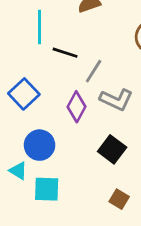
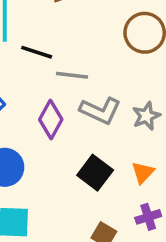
gray line: (94, 71) -> (72, 75), turned 65

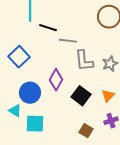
gray L-shape: (100, 111) -> (84, 61), turned 60
purple diamond: (51, 120) -> (56, 80), moved

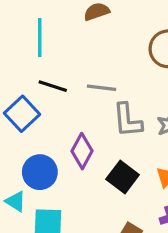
black line: (48, 28) -> (53, 86), moved

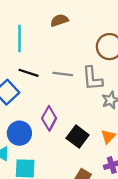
gray L-shape: (127, 120) -> (92, 78), moved

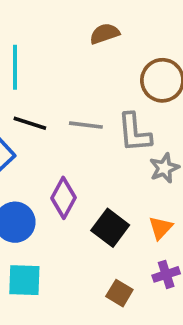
brown semicircle: (59, 20) -> (105, 34), moved

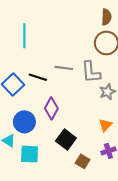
brown semicircle: (105, 34) -> (106, 17), moved, turned 112
black line: (30, 123) -> (38, 77), moved
black square: (110, 228) -> (66, 140), moved

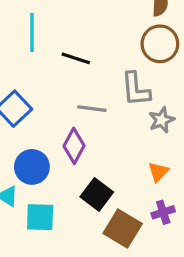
gray line: (64, 68) -> (92, 109), moved
black line: (38, 77) -> (76, 58), moved
brown square: (83, 161) -> (123, 228), size x1.6

